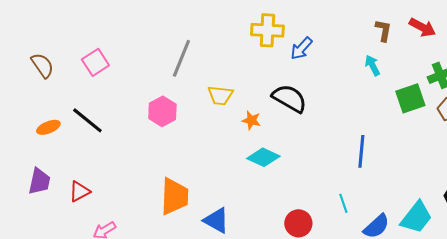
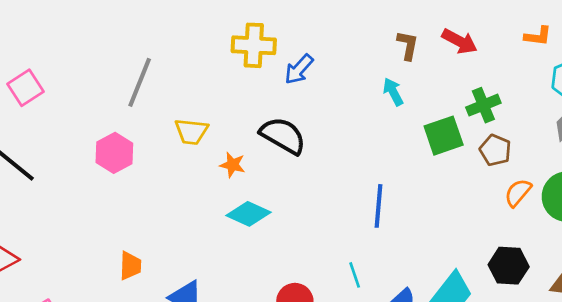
orange trapezoid: (174, 196) -> (130, 266), size x0.6

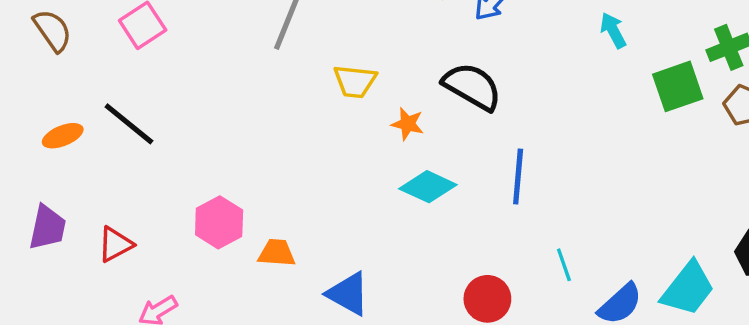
pink hexagon: (114, 153) -> (219, 222), moved
blue line: (379, 206) -> (518, 176), moved
orange trapezoid: (130, 266) -> (277, 253), turned -88

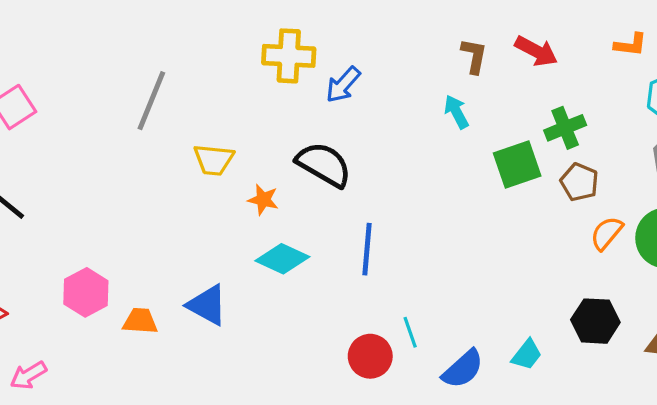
cyan trapezoid: (688, 289) -> (527, 355), size x0.6
blue triangle: (348, 294) -> (207, 305), moved
red circle: (487, 299) -> (370, 356), moved

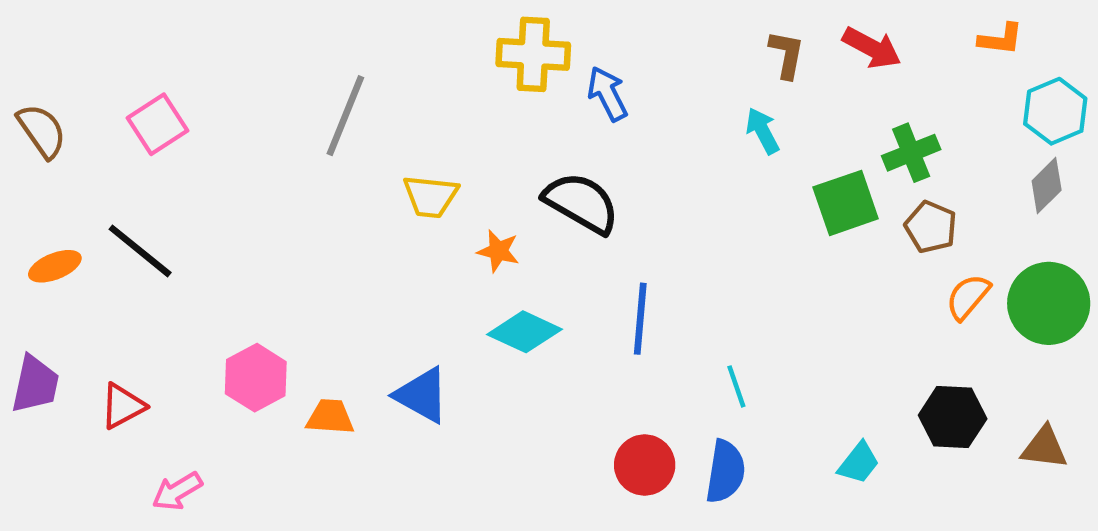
blue arrow: (343, 85) -> (607, 94), turned 111
cyan line: (410, 332) -> (736, 386), moved
blue semicircle: (463, 369) -> (725, 472), moved, turned -39

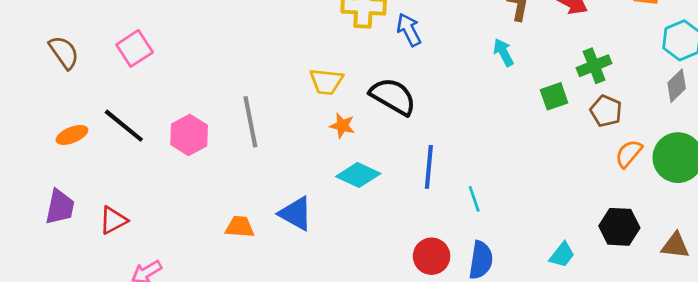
gray line: (345, 116) -> (250, 122), moved, turned -33
yellow trapezoid: (431, 196) -> (326, 82), moved
green square: (846, 203) -> (554, 96), size x0.7
pink hexagon: (256, 378) -> (189, 135), moved
cyan line: (736, 386) -> (474, 199), moved

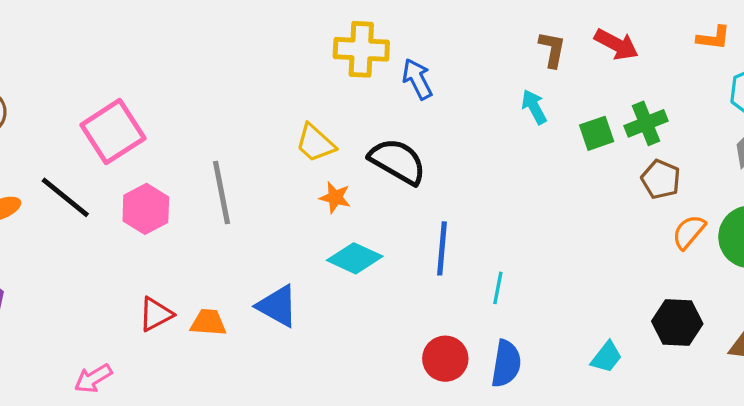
pink square: (135, 48) -> (113, 132), moved, size x1.4
yellow trapezoid: (326, 82) -> (315, 143), turned 36
green square: (554, 96) -> (597, 133), moved
cyan line: (474, 199) -> (498, 288), turned 30
red triangle: (113, 220) -> (156, 314), moved

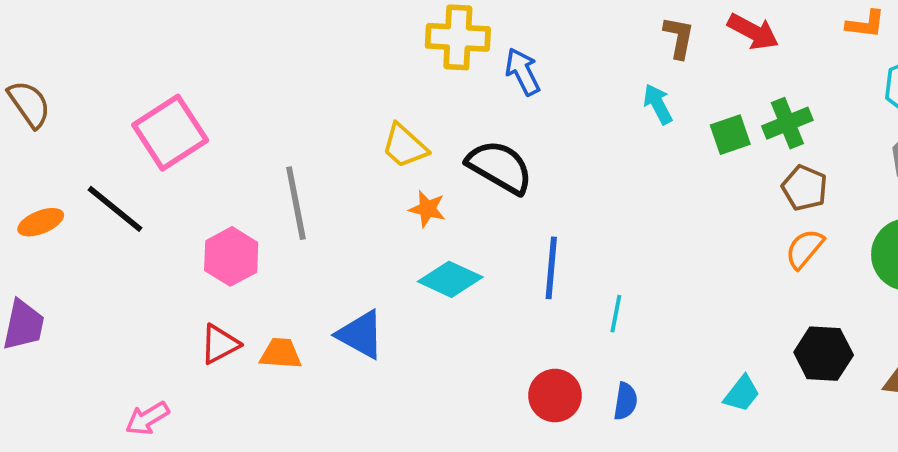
pink hexagon: (146, 209) -> (231, 256), moved
orange semicircle: (689, 232) -> (805, 249), moved
blue semicircle: (506, 364) -> (625, 401), size x0.7

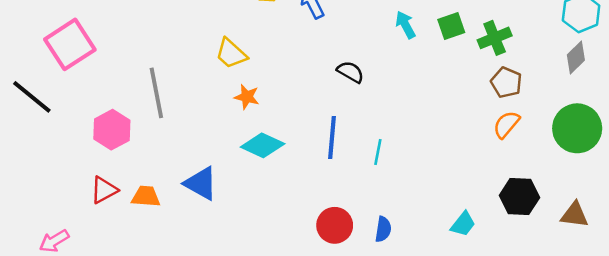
green square: (730, 135) -> (451, 26), moved
black semicircle: (500, 167) -> (350, 72), moved, size x0.6
cyan line: (616, 314) -> (378, 152), moved

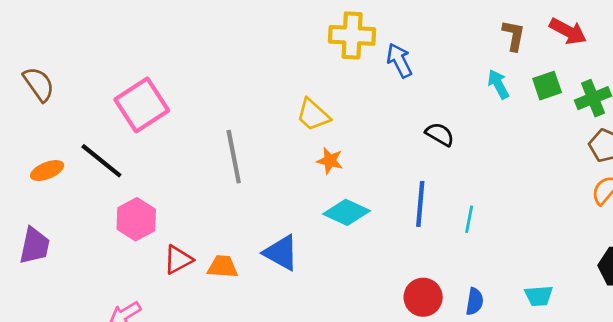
pink hexagon: (112, 130) -> (136, 219), moved
cyan trapezoid: (463, 224) -> (539, 296), moved, turned 48

